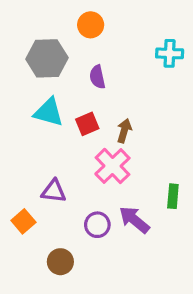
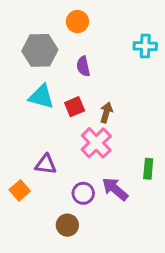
brown circle: (60, 262) -> (67, 225), moved

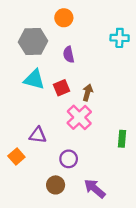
purple arrow: (115, 189) -> (95, 189), moved

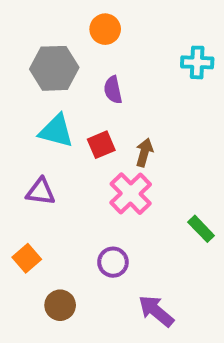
purple triangle: (38, 135) -> (41, 192), moved
green rectangle: (122, 139) -> (201, 229), turned -49
brown circle: (56, 185) -> (60, 305), moved

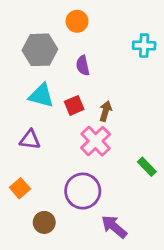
purple circle: (113, 262) -> (83, 191), size x1.6

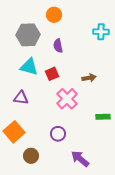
brown arrow: (106, 111) -> (89, 78), moved, turned 64
green rectangle: (147, 167) -> (103, 117), turned -48
orange square: (20, 188) -> (14, 132), size x1.5
purple circle: (83, 191) -> (58, 134), size x0.6

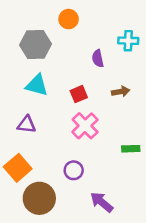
purple semicircle: (58, 46) -> (98, 58), moved
red square: (52, 74) -> (79, 94), moved
brown arrow: (89, 78) -> (121, 92), moved
brown circle: (31, 156) -> (39, 198), size x1.6

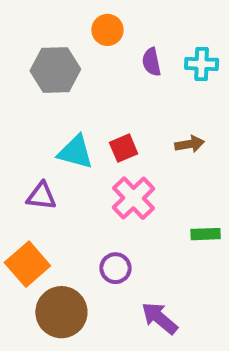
purple semicircle: (98, 58) -> (152, 62), moved
cyan triangle: (37, 85) -> (75, 152), moved

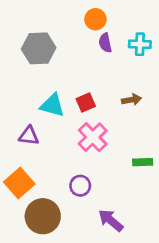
orange circle: (107, 30) -> (95, 19), moved

